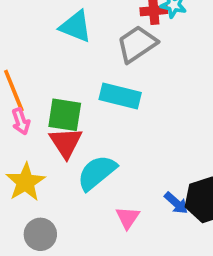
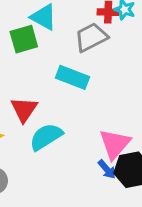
green square: (65, 115) -> (24, 39), moved, turned -32
pink triangle: (128, 218) -> (115, 144), moved, size x1.6

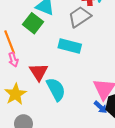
green square: (24, 39) -> (33, 23), turned -30
cyan semicircle: (46, 137) -> (56, 89), turned 100

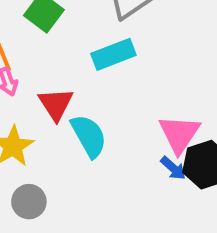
cyan rectangle: (70, 46) -> (113, 54), turned -35

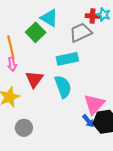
cyan semicircle: (89, 136) -> (63, 87), moved
gray circle: (29, 202) -> (24, 128), moved

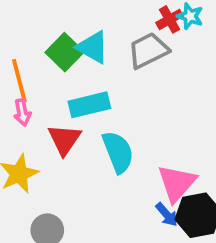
red cross: (92, 16) -> (170, 19), turned -32
cyan triangle: (49, 18) -> (93, 47), moved
cyan rectangle: (67, 59) -> (89, 105), moved

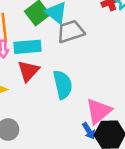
gray trapezoid: (148, 50) -> (71, 32), moved
cyan rectangle: (89, 105) -> (27, 47), moved

